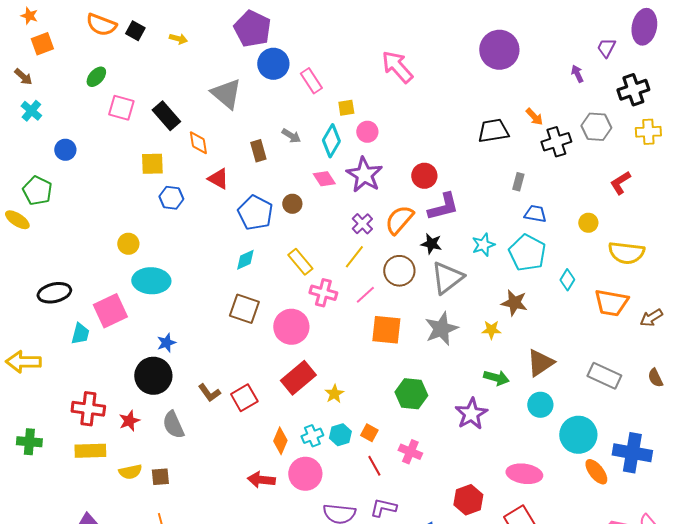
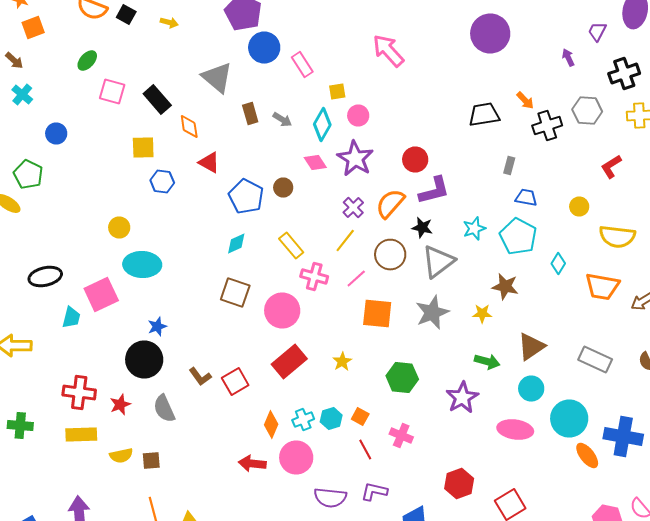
brown rectangle: (258, 151) -> (250, 114), moved
yellow star: (334, 394) -> (342, 362), moved
pink ellipse: (524, 474) -> (515, 430), moved

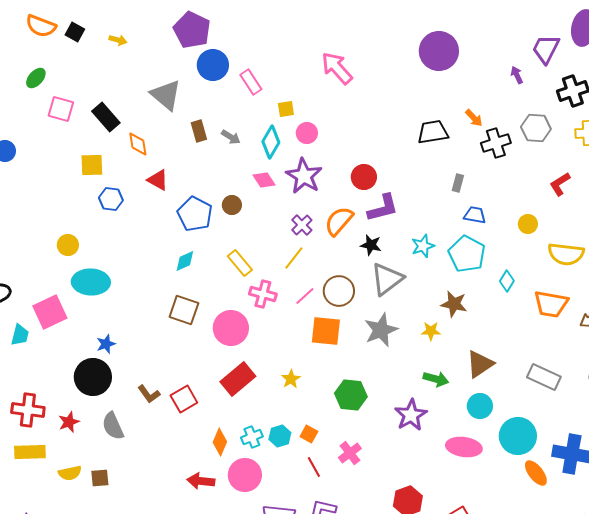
purple trapezoid: (597, 32) -> (546, 49), size x1.5
brown circle: (390, 254) -> (339, 291), moved
pink cross: (401, 436) -> (350, 453), turned 30

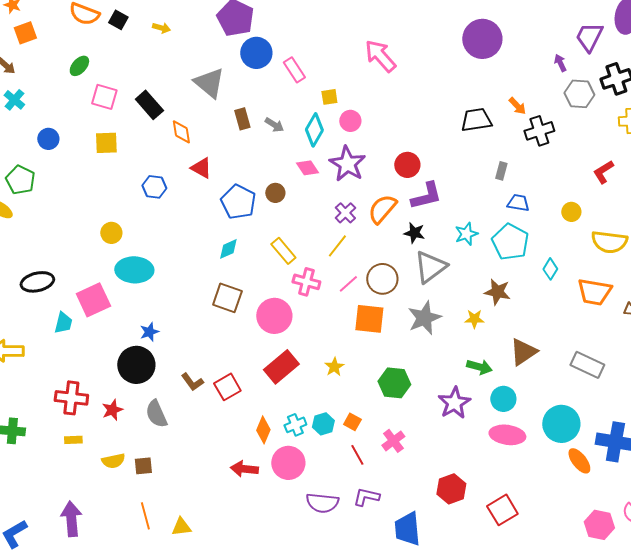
gray hexagon: (536, 128) -> (579, 94), moved
yellow square: (92, 165) -> (106, 143), moved
cyan circle: (480, 406) -> (503, 399), moved
yellow rectangle: (30, 452) -> (73, 440), size x0.6

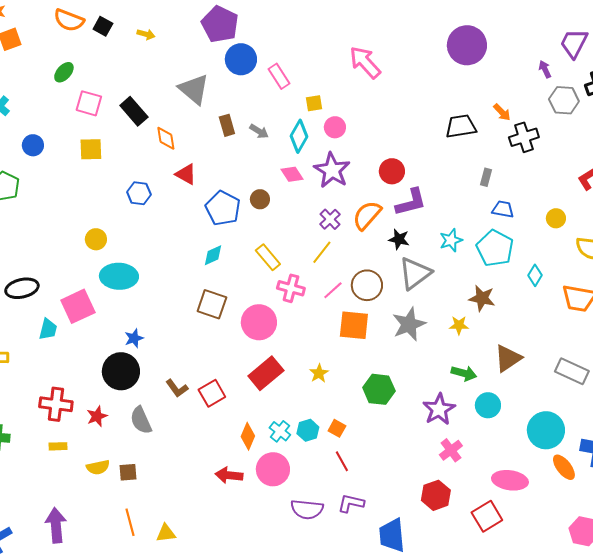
cyan cross: (295, 425) -> (280, 431), turned -30
pink ellipse: (507, 435) -> (510, 480), moved
pink cross: (393, 441) -> (451, 450), moved

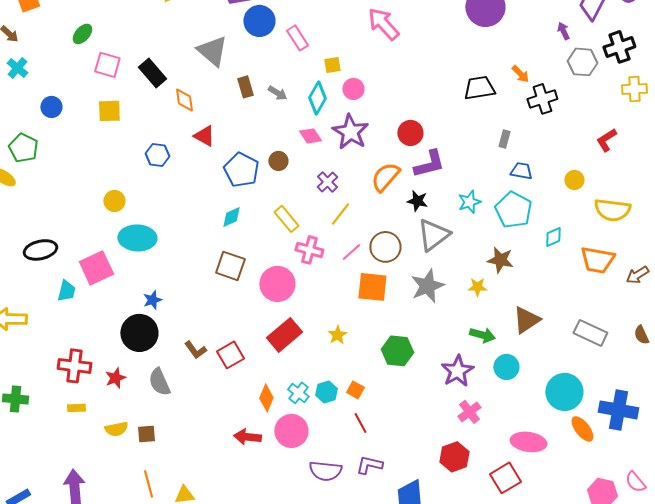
purple cross: (330, 219) -> (327, 182), moved
cyan diamond: (535, 275) -> (553, 237), turned 35

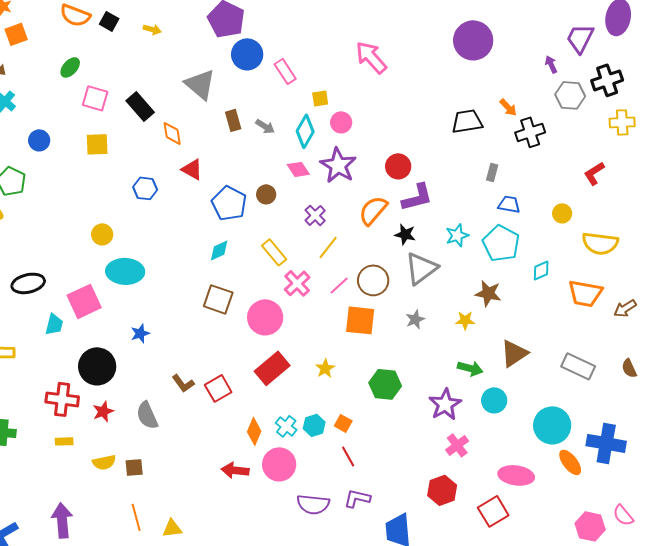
pink cross: (309, 250) -> (297, 283), turned 32
gray star: (427, 286) -> (415, 319), size x0.6
black circle: (139, 333) -> (97, 366), moved

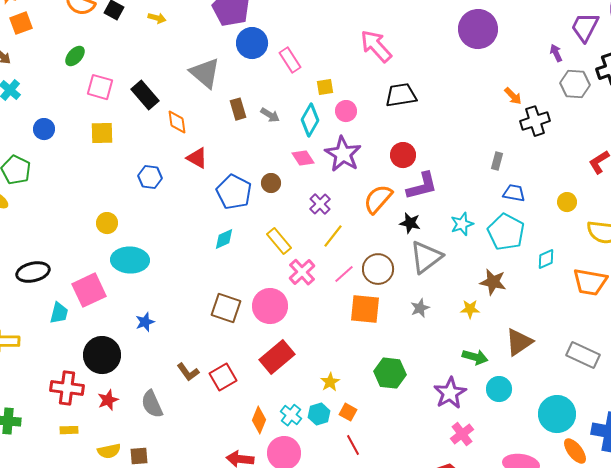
black trapezoid: (467, 121) -> (401, 95), moved
brown square: (218, 299) -> (226, 308), moved
yellow star: (325, 368) -> (330, 382), moved

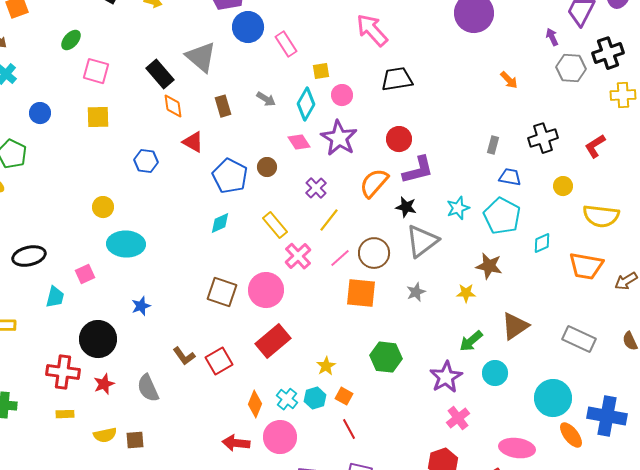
black rectangle: (145, 95) -> (160, 74), moved
brown rectangle: (238, 109) -> (223, 106), moved
black cross: (535, 121) -> (543, 138), moved
pink square: (89, 290) -> (85, 274), size x0.6
green arrow: (475, 357) -> (471, 341), turned 125

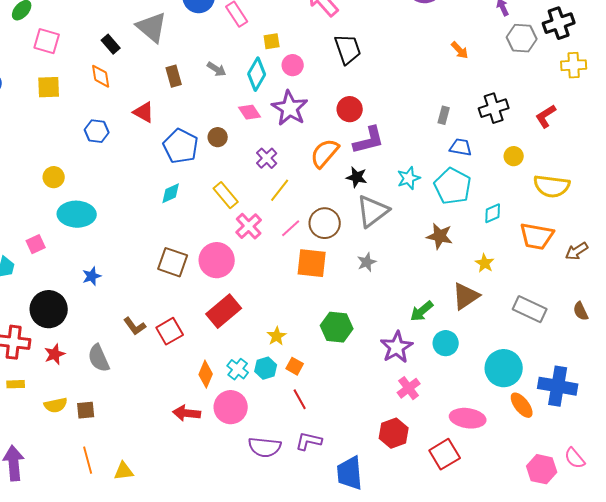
black rectangle: (160, 74) -> (111, 44), size x0.7
black trapezoid: (397, 79) -> (348, 49), turned 80
orange diamond: (173, 106) -> (101, 76), moved
yellow star: (466, 293) -> (485, 263), moved, turned 30

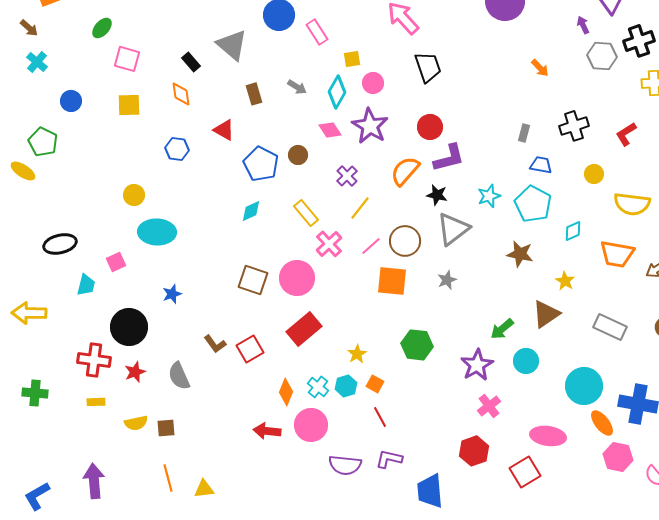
pink hexagon: (542, 469) -> (618, 457), moved

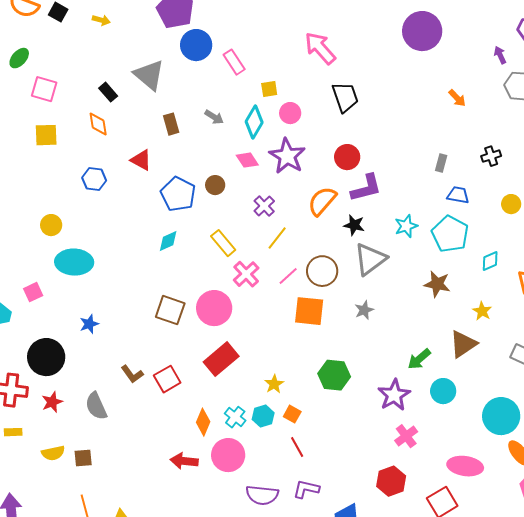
black cross: (574, 126) -> (491, 156), size x0.7

